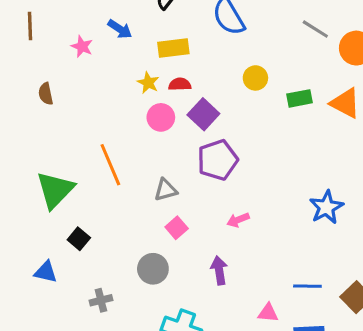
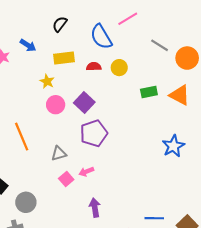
yellow circle: (255, 78) -> (119, 68), moved
red semicircle: (180, 84) -> (94, 67), moved
blue star: (326, 207) -> (173, 146), moved
pink arrow: (238, 220) -> (86, 172), moved
gray circle: (153, 269) -> (26, 202), moved

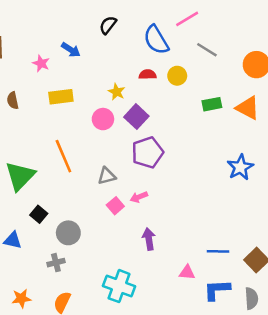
gray line: (160, 45) -> (207, 50), moved
yellow rectangle: (64, 58) -> (61, 97), moved
yellow star: (47, 81) -> (117, 92), moved

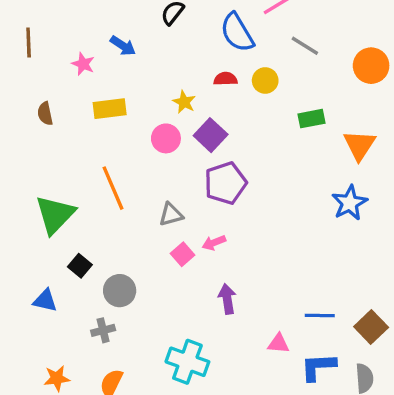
orange triangle: (248, 108) -> (359, 145), moved, turned 35

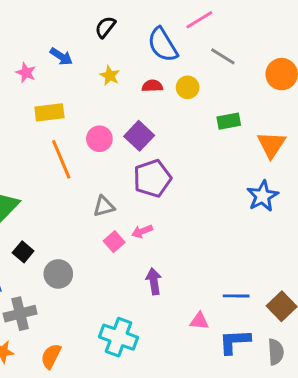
yellow star: (184, 102) -> (110, 76), moved
orange line: (113, 188) -> (61, 159), moved
gray cross: (103, 330) -> (20, 314), moved, size x1.5

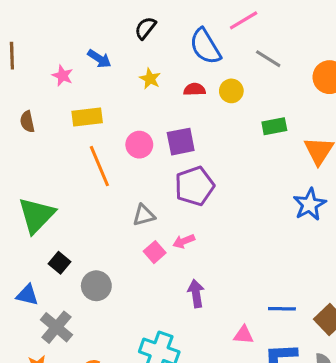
purple square: (139, 136) -> (181, 142), turned 36
gray cross: (20, 314) -> (56, 327), turned -36

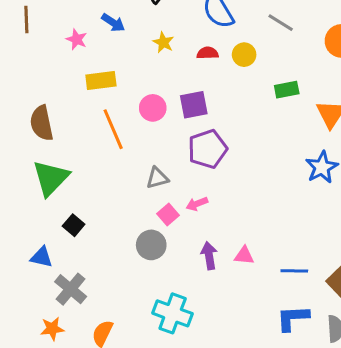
brown semicircle: (27, 122) -> (42, 123), moved, size x1.6
gray circle: (96, 286) -> (151, 245), moved
pink triangle: (244, 335) -> (244, 256), moved

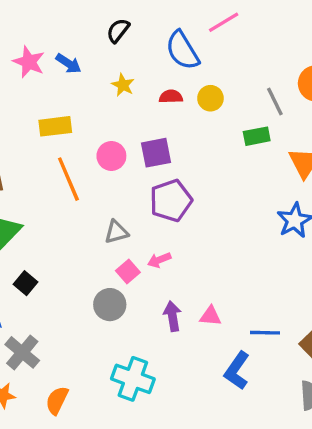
gray line: (281, 23) -> (275, 102), moved, turned 32
pink star: (77, 39) -> (29, 62), moved, size x1.4
blue L-shape: (293, 318) -> (237, 371), moved, turned -52

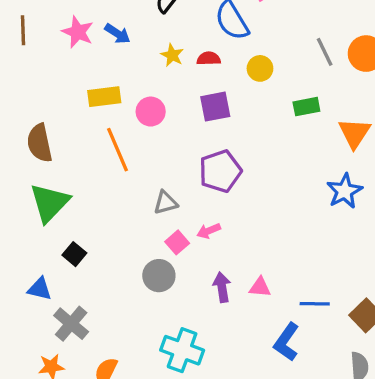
red semicircle: (171, 97) -> (209, 59), moved
gray line: (275, 102) -> (325, 52), moved
purple square: (156, 153) -> (215, 107), moved
pink circle: (111, 156) -> (151, 112), moved

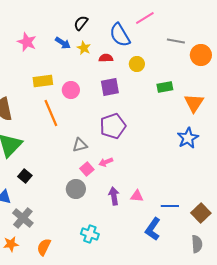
blue arrow: (117, 34) -> (63, 43), moved
gray line: (325, 52) -> (176, 41), moved, turned -54
yellow star: (172, 55) -> (84, 48), moved
cyan cross: (182, 350) -> (90, 234), size x0.7

